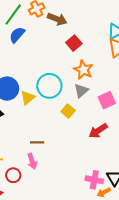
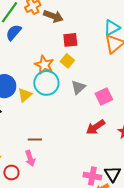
red square: (74, 43) -> (70, 40), turned 35
orange star: (83, 70) -> (44, 65), moved
yellow square: (68, 111) -> (67, 61), moved

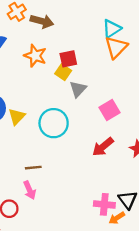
red square: (70, 40) -> (68, 59), moved
orange star: (44, 65) -> (35, 56), moved
cyan circle: (46, 83) -> (54, 123), moved
gray triangle: (78, 87) -> (78, 89), moved

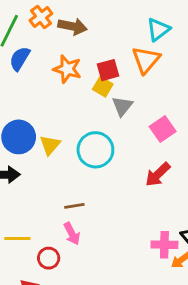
orange triangle: (116, 47) -> (146, 60), moved

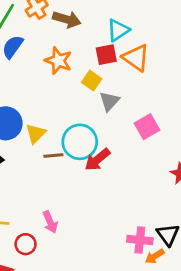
cyan triangle: (158, 30) -> (118, 30), moved
orange triangle: (146, 60) -> (136, 58), turned -40
red square: (108, 70) -> (106, 55), moved
red arrow: (158, 174) -> (97, 160), moved
brown line: (74, 206) -> (53, 156), moved

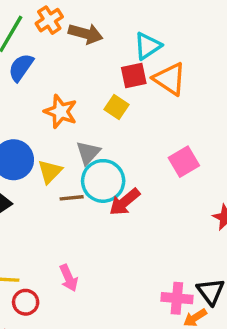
orange star: (58, 61) -> (61, 111), moved
gray triangle: (109, 101) -> (88, 153), moved
red circle: (26, 244) -> (26, 302), moved

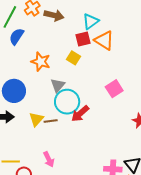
yellow triangle: (50, 172) -> (36, 119), moved
brown line: (72, 198) -> (51, 121), moved

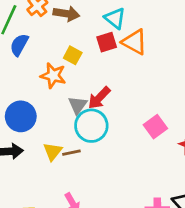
cyan triangle: (91, 21) -> (115, 18), turned -42
yellow square: (74, 58) -> (73, 55), moved
pink square: (114, 89) -> (155, 127), moved
red arrow: (80, 114) -> (99, 98), moved

